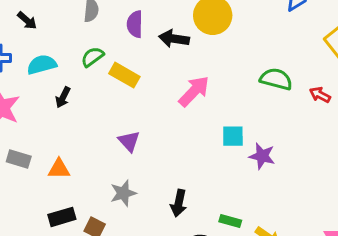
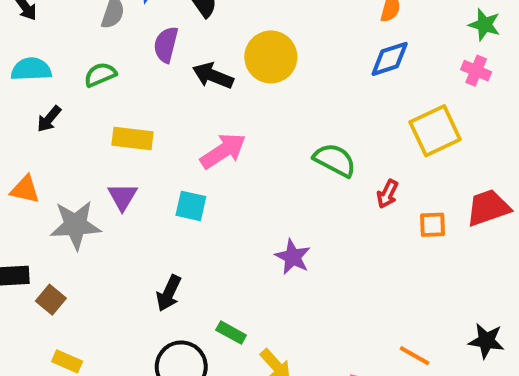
yellow rectangle: (124, 75) -> (132, 138), moved, turned -36
red arrow: (320, 95) -> (387, 194), turned -105
cyan square: (233, 136) -> (191, 206), moved
orange triangle: (59, 169) -> (25, 189), moved
gray star: (123, 193) -> (76, 225), moved, size x1.4

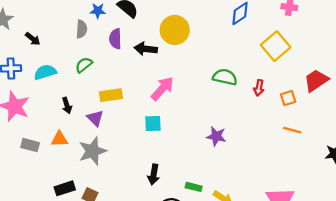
black arrow: (49, 119) -> (67, 105), moved, turned -42
purple triangle: (122, 197) -> (95, 118), moved
orange line: (415, 356) -> (292, 130), moved

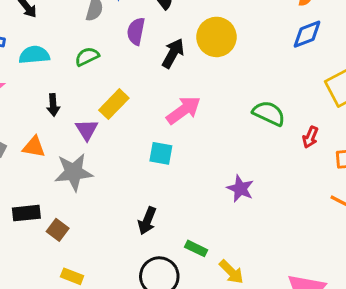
black arrow: (146, 49) -> (173, 53), turned 100
yellow rectangle: (111, 95) -> (114, 104), turned -50

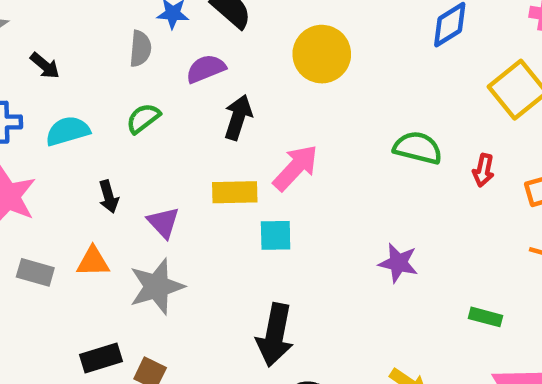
purple semicircle: (136, 31) -> (206, 69), turned 68
black arrow: (173, 53) -> (238, 117), moved
yellow rectangle: (114, 104) -> (235, 192), moved, turned 56
black arrow: (147, 221) -> (275, 335), size x1.5
green rectangle: (196, 248) -> (486, 317), moved

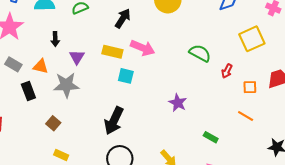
pink arrow: (295, 168) -> (143, 48), turned 55
black rectangle: (101, 358) -> (28, 91), moved, turned 72

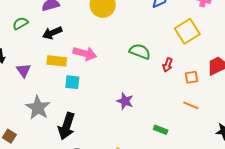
black arrow: (123, 18) -> (52, 33), moved, turned -138
gray star: (66, 85) -> (38, 108), moved, turned -30

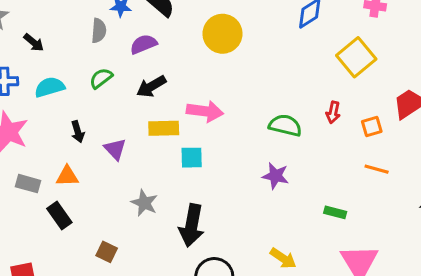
green semicircle: (140, 51) -> (285, 125), moved
gray star: (38, 108) -> (144, 203), size x0.7

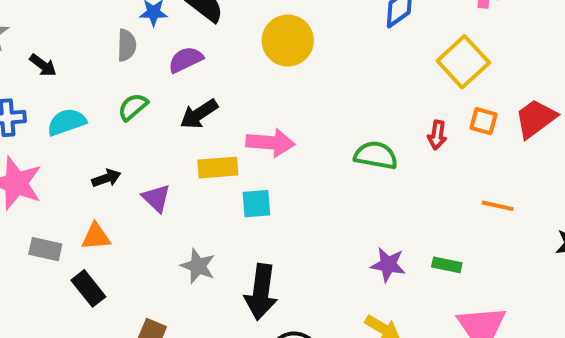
orange square: (372, 127) -> (483, 121), moved, turned 35
black arrow: (78, 132) -> (106, 178), turned -90
purple star: (275, 176) -> (388, 265), moved

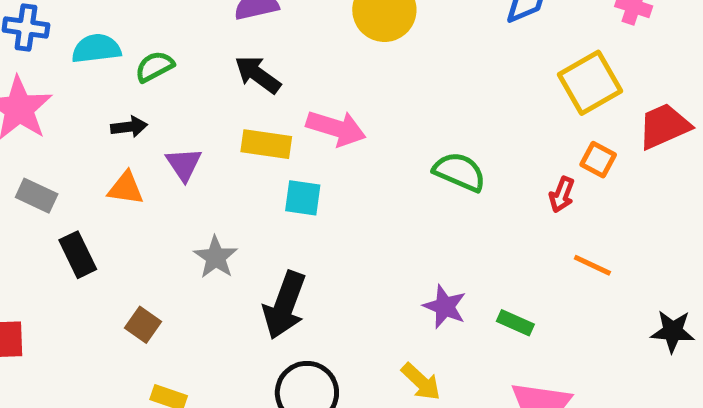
green semicircle: (133, 107) -> (155, 67), moved
black arrow: (199, 114) -> (258, 75), turned 57
red trapezoid: (536, 118) -> (664, 126), moved
red arrow: (437, 135) -> (562, 195), moved
orange triangle: (96, 237) -> (126, 188), moved

